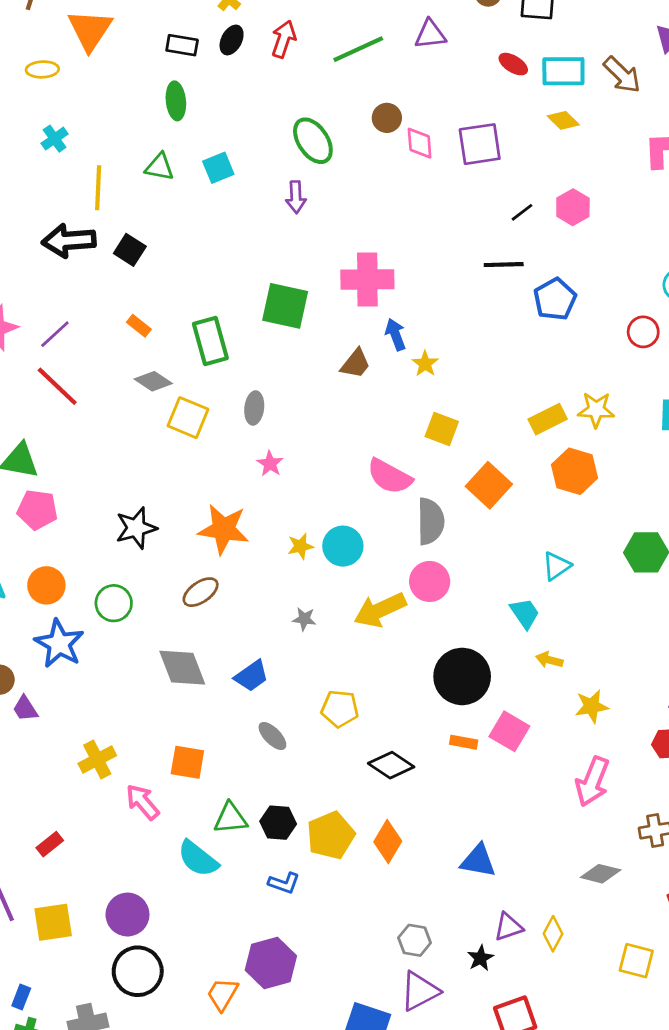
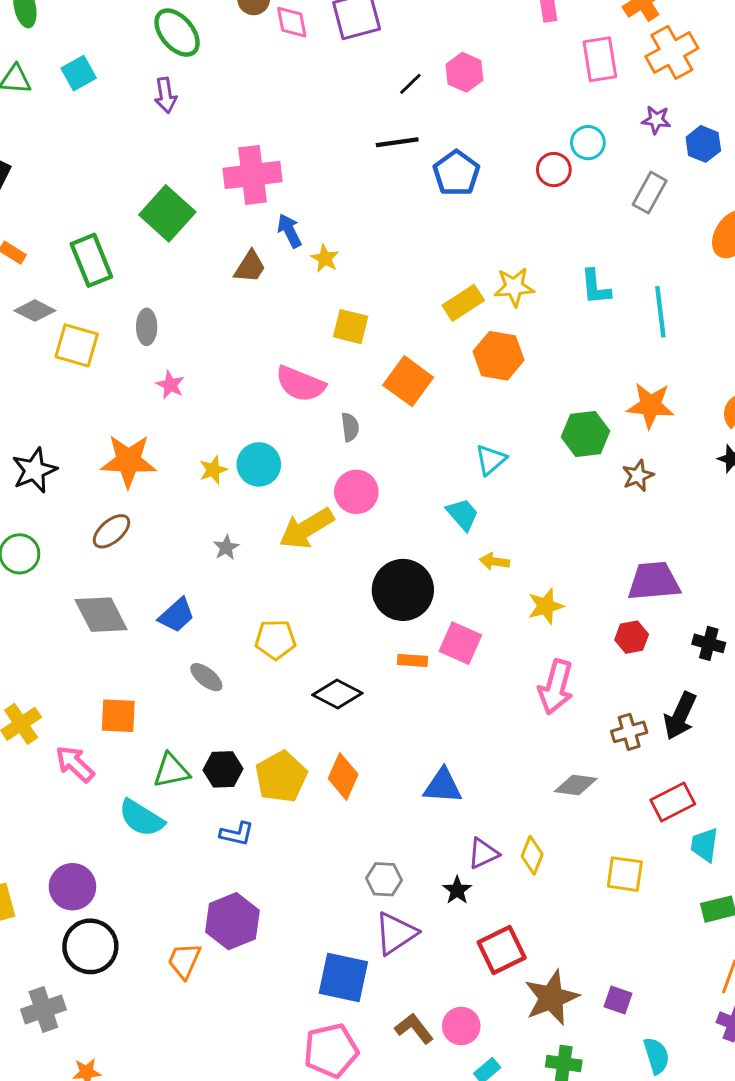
green square: (285, 306) -> (167, 213), turned 36
red circle: (643, 332) -> (554, 170), moved
gray semicircle: (431, 521) -> (350, 427), size x0.6
gray star: (304, 619) -> (226, 547), turned -30

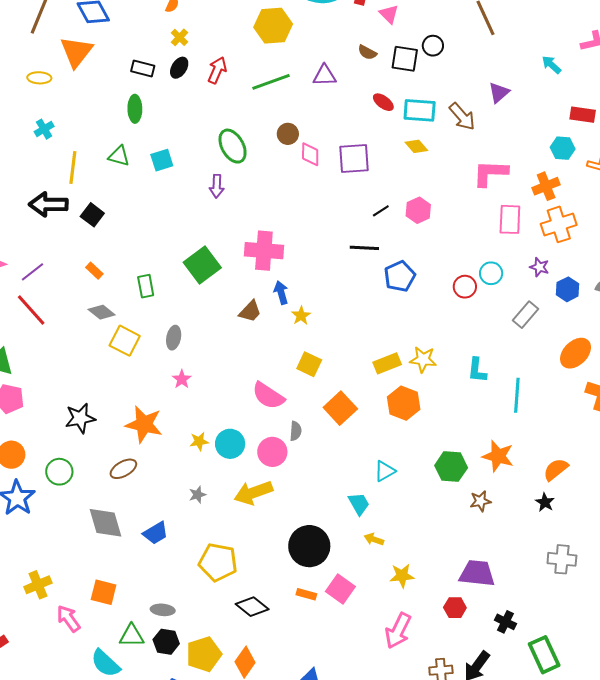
green rectangle: (91, 260) -> (146, 286), size x0.7
pink circle: (356, 492) -> (272, 452), moved
yellow pentagon: (275, 640) -> (218, 562), size x1.4
gray ellipse: (206, 677) -> (163, 610), moved, turned -45

